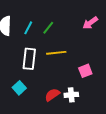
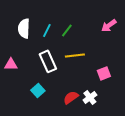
white rectangle: (29, 59) -> (48, 61), turned -30
white cross: (71, 95) -> (90, 97), turned -32

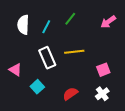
green line: (67, 30) -> (70, 19), moved
pink triangle: (11, 64) -> (15, 70), moved, turned 32
white cross: (90, 97) -> (102, 94), moved

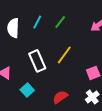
cyan line: (46, 27) -> (37, 22), moved
yellow line: (74, 52) -> (64, 55), turned -48

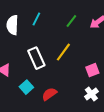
green line: (60, 22) -> (71, 21), moved
red semicircle: (60, 97) -> (49, 94), moved

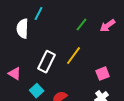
cyan line: (36, 19) -> (39, 14), moved
white rectangle: (36, 58) -> (47, 62), turned 50

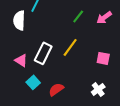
pink triangle: (15, 74) -> (21, 60), moved
pink square: (103, 74) -> (103, 58), moved, turned 32

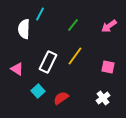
green line: (78, 16) -> (73, 25), moved
pink triangle: (21, 60) -> (17, 69), moved

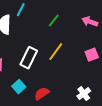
pink arrow: (109, 26) -> (90, 22), turned 56
pink square: (108, 67) -> (92, 55), moved, turned -32

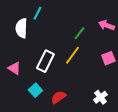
green line: (54, 21) -> (79, 33), moved

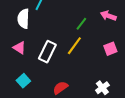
pink triangle: (14, 68) -> (19, 48), moved
cyan square: (35, 90) -> (23, 81), moved

